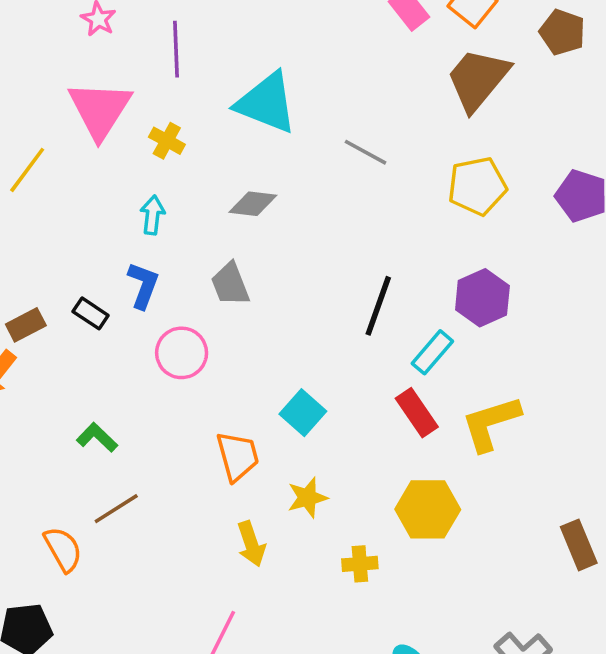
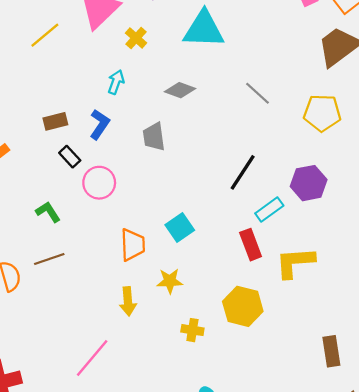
cyan triangle: (266, 103) -> (204, 29), turned -33
gray line: (365, 152) -> (257, 93), moved
black rectangle: (91, 313) -> (70, 157), moved
brown rectangle: (26, 325) -> (55, 121), moved
pink circle: (182, 353) -> (99, 183), moved

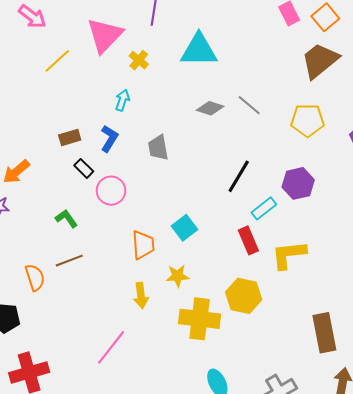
gray diamond: (180, 90) -> (210, 108), moved
yellow cross: (192, 330) -> (200, 319), size x2.0
brown rectangle: (331, 351) -> (324, 333), size x1.4

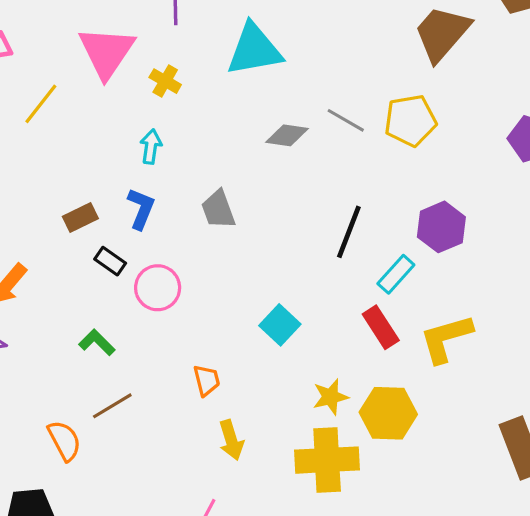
yellow pentagon: (308, 120) -> (410, 121), moved
orange trapezoid: (143, 245) -> (207, 380), moved, size x0.7
yellow star: (178, 276) -> (330, 397), moved

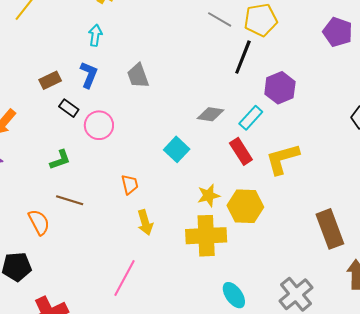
gray diamond: (287, 135) -> (210, 114), moved
black line: (349, 232) -> (243, 57), moved
green L-shape: (97, 342) -> (60, 160), turned 115
brown line: (112, 406) -> (70, 200), turned 48

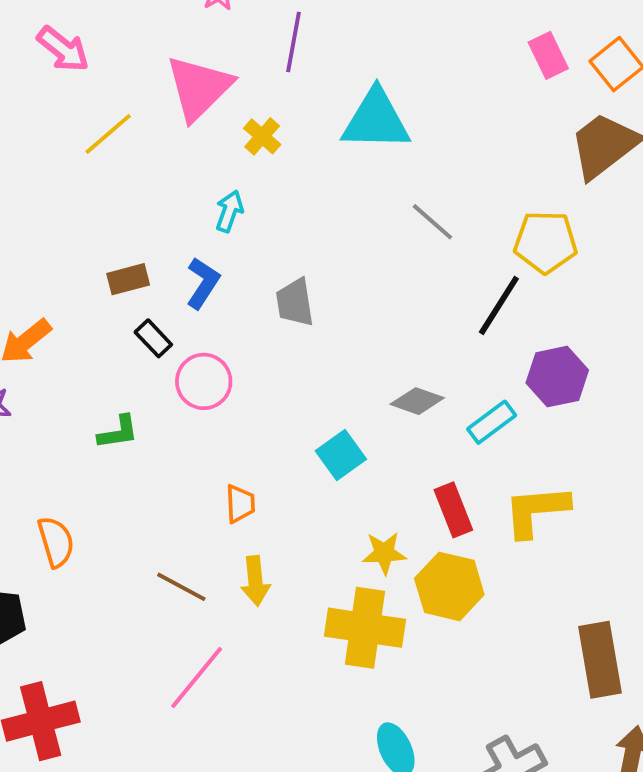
gray line: (220, 19) -> (432, 222), moved
red rectangle: (241, 151) -> (453, 510), moved
brown line: (70, 200) -> (181, 587), moved

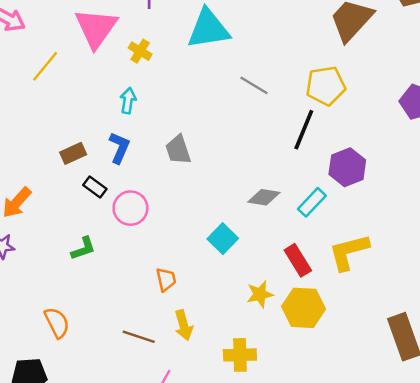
yellow cross: (365, 628) -> (240, 355), moved, size x0.7

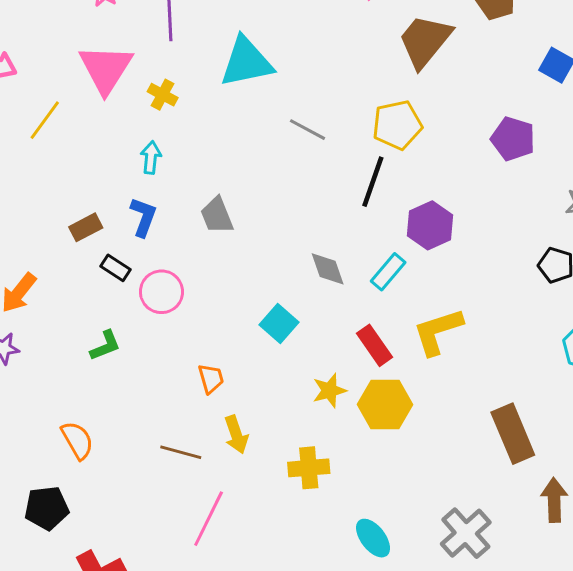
gray diamond: (264, 197) -> (328, 269), turned 64

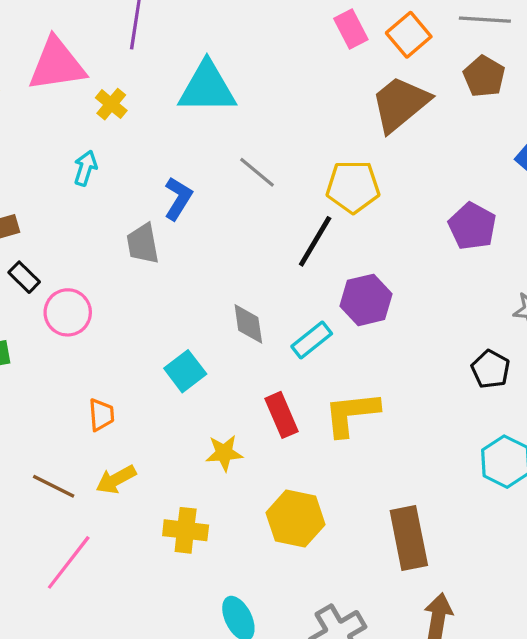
pink triangle: (106, 69) -> (57, 65), turned 38
blue L-shape: (143, 217) -> (178, 198), moved
yellow hexagon: (385, 404) -> (295, 519), moved
yellow arrow: (236, 435) -> (116, 480), turned 69

